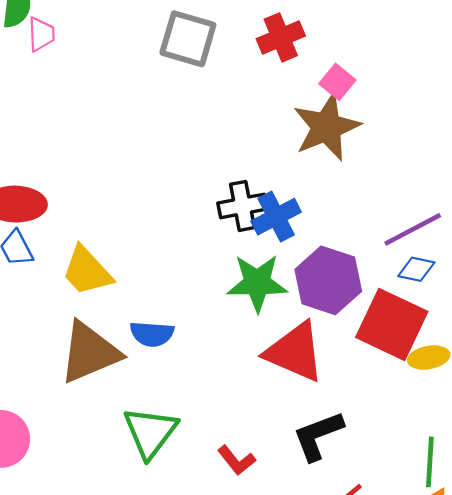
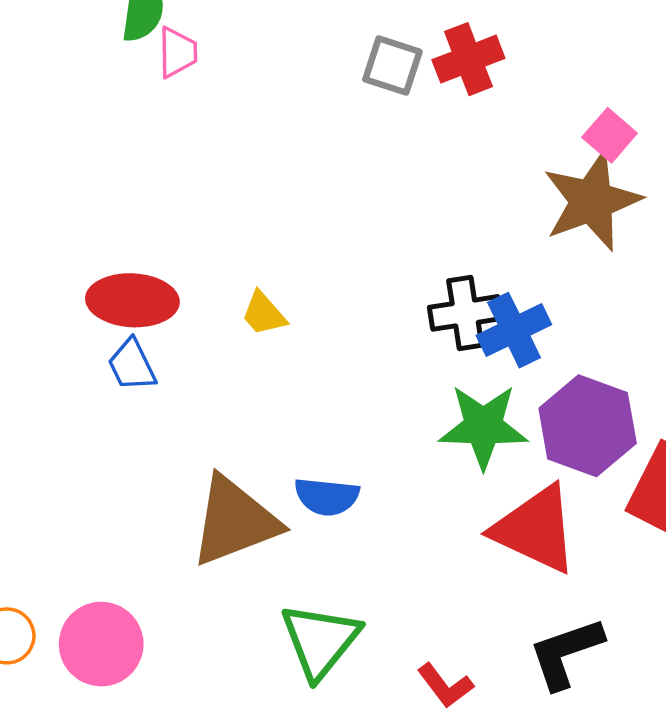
red cross: (281, 37) -> (468, 59), moved
gray square: (188, 39) -> (392, 65), size x0.7
yellow trapezoid: (87, 271) -> (264, 314), moved, size x0.6

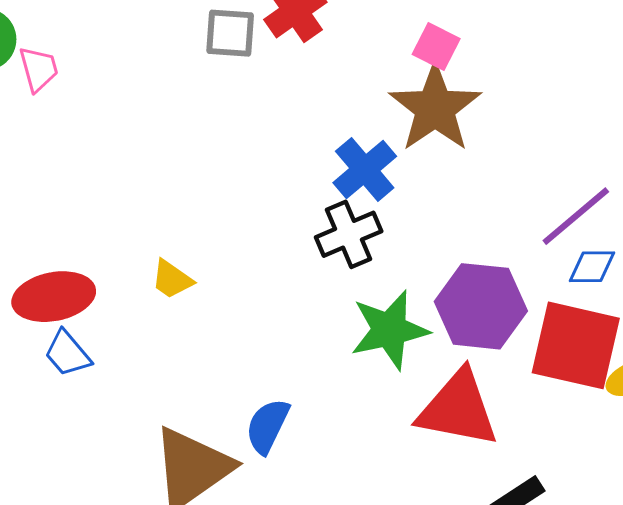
blue cross: (514, 330) -> (365, 170), moved
blue semicircle: (327, 497) -> (268, 426), turned 124

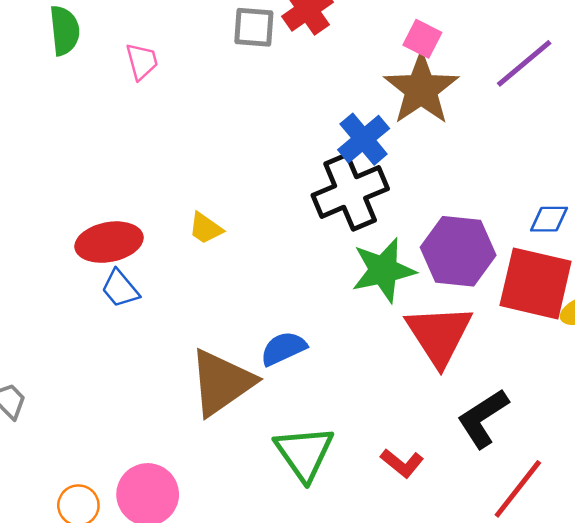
pink trapezoid: (39, 69) -> (142, 61), moved
purple line: (576, 216) -> (524, 63), moved
black cross: (349, 234) -> (350, 192), size x1.4
red triangle: (458, 409) -> (439, 335), turned 46
blue semicircle: (268, 426) -> (283, 348), turned 39

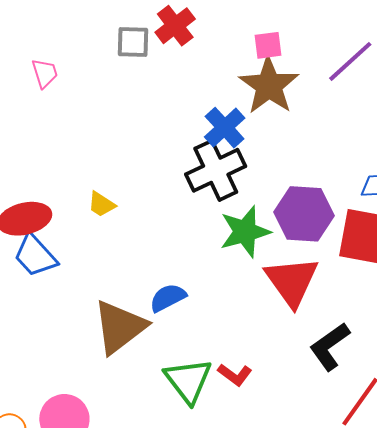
pink square: (422, 39) -> (268, 45), turned -32
blue trapezoid: (120, 289) -> (35, 256), size x1.4
red L-shape: (402, 463) -> (235, 375), moved

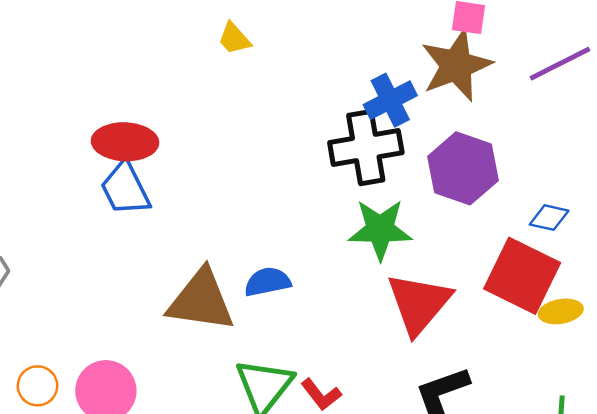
yellow trapezoid: (101, 204) -> (234, 39), moved
purple hexagon: (304, 214) -> (463, 168), moved
brown triangle: (120, 327) -> (201, 301), turned 30

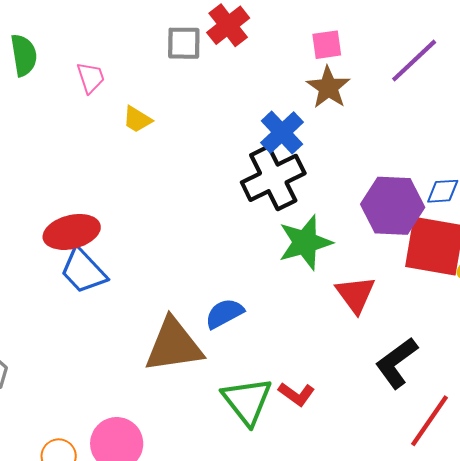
brown star: (456, 65) -> (328, 87), size x0.7
purple hexagon: (463, 168) -> (393, 206), moved
red triangle: (419, 303) -> (355, 294), size x0.7

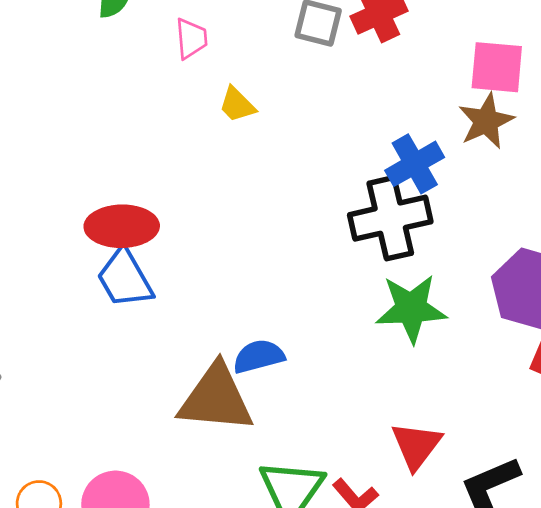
pink square: (327, 45) -> (497, 67), size x1.4
red triangle: (355, 294) -> (416, 446), moved
blue semicircle: (224, 313) -> (259, 356), moved

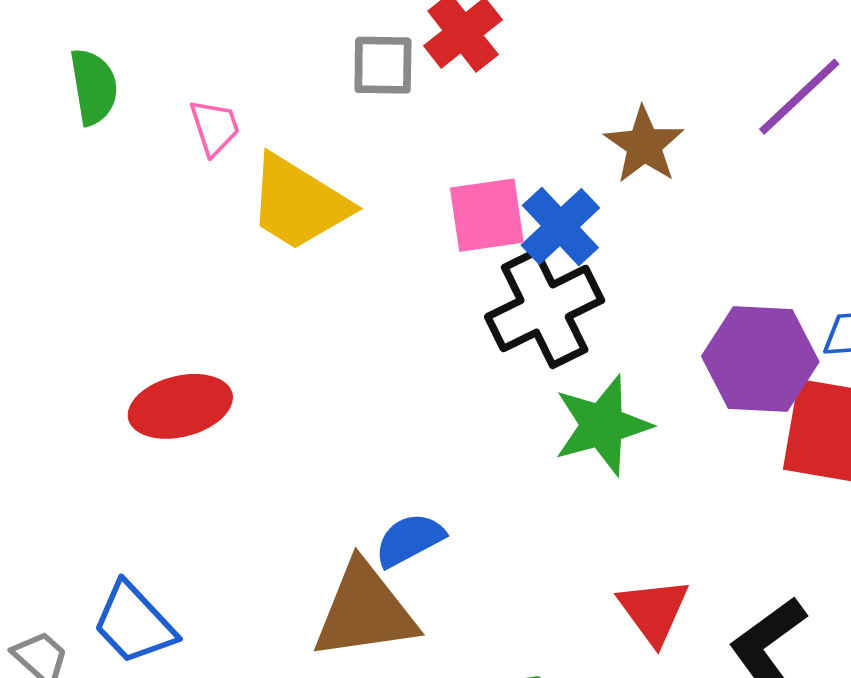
pink square: (497, 67) -> (487, 215), moved
yellow trapezoid: (237, 105) -> (299, 203), size x2.0
blue trapezoid: (125, 278) -> (134, 623), moved

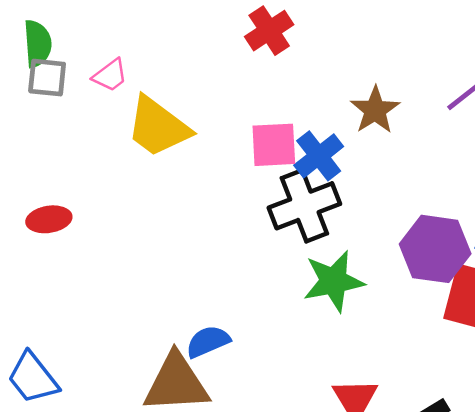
gray square: (383, 65) -> (47, 78), moved
pink trapezoid: (215, 127) -> (110, 75), turned 66
red ellipse: (180, 406) -> (49, 219), moved, size x0.7

